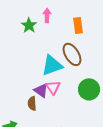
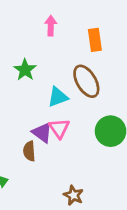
green star: (29, 25) -> (25, 70), moved
cyan triangle: (52, 65) -> (58, 97), size x0.7

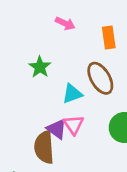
pink arrow: (51, 26) -> (65, 23), turned 114
brown semicircle: (29, 151) -> (44, 147), size x1.6

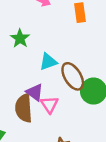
brown ellipse: (100, 78) -> (73, 76), moved
pink triangle: (74, 125) -> (49, 104), moved

